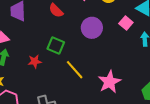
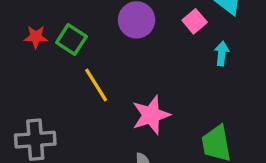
red star: (35, 61) -> (36, 37), moved

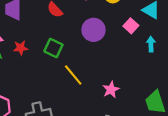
red star: (36, 37) -> (21, 48), moved
pink star: (151, 115) -> (111, 90), size x0.7

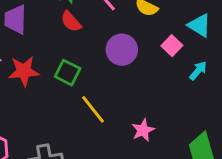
cyan arrow: (151, 44) -> (198, 71), turned 40
red star: (21, 48) -> (24, 71), size x1.5

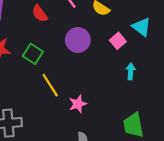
cyan arrow: (198, 71) -> (131, 71), moved, turned -42
pink star: (143, 130) -> (78, 104), moved

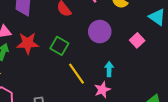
pink square: (118, 41) -> (137, 40), moved
cyan arrow: (131, 71) -> (109, 69), moved

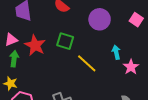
red star: (28, 43) -> (35, 45), turned -30
pink star: (102, 90) -> (131, 67), moved

